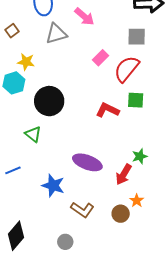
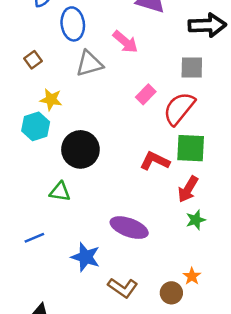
green square: (136, 100) -> (191, 148), size x1.4
green triangle: (33, 134) -> (60, 192), turned -30
red arrow: (124, 174) -> (188, 189), moved

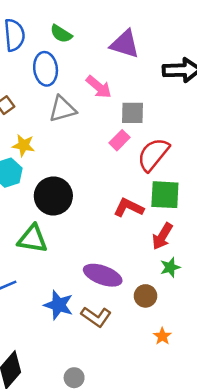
gray square: (192, 67) -> (133, 113), moved
green triangle: (60, 192) -> (33, 239), size x1.4
orange star: (192, 276) -> (162, 336), moved
brown L-shape: (123, 288) -> (96, 317), moved
brown circle: (171, 293) -> (145, 296), moved

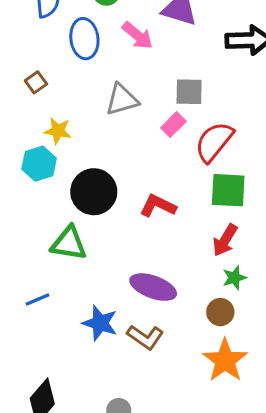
pink arrow: (99, 87) -> (138, 35), moved
gray triangle: (62, 109) -> (122, 100), moved
red L-shape: (129, 208) -> (158, 206), moved
brown circle: (145, 296) -> (220, 312), moved
orange star: (162, 336) -> (225, 360), size x2.0

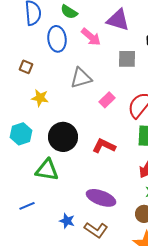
brown square: (36, 82) -> (26, 67), turned -32
gray square: (189, 92) -> (127, 59), moved
pink rectangle: (173, 125) -> (107, 100), moved
cyan hexagon: (39, 164) -> (21, 134), moved
blue star: (100, 323) -> (67, 221), size x0.7

